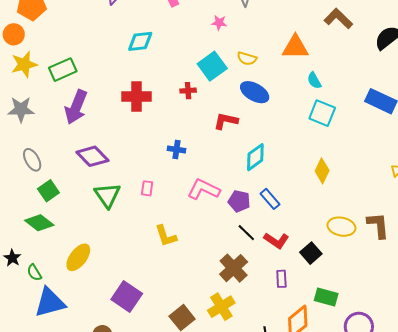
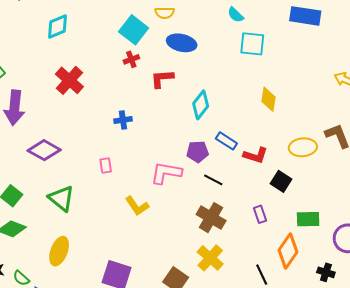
red cross: (188, 91) -> (131, 59), moved
red cross: (136, 97) -> (69, 80), turned -32
pink L-shape: (204, 189) -> (166, 173), moved
green triangle: (107, 195) -> (61, 198), moved
red L-shape: (276, 240) -> (256, 155), moved

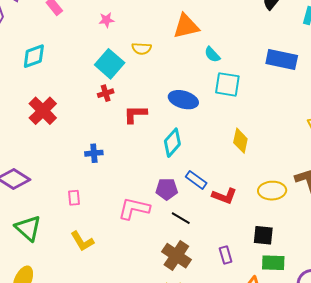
blue ellipse: (182, 43) -> (183, 100), moved
black square: (281, 181) -> (263, 235), moved, turned -30
yellow L-shape: (137, 206) -> (82, 241), moved

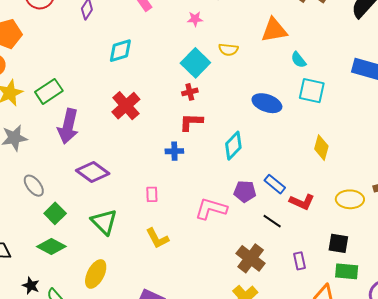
red L-shape: (135, 114) -> (191, 122), moved
cyan diamond: (172, 143) -> (233, 146), moved
black line: (181, 218) -> (272, 221), moved

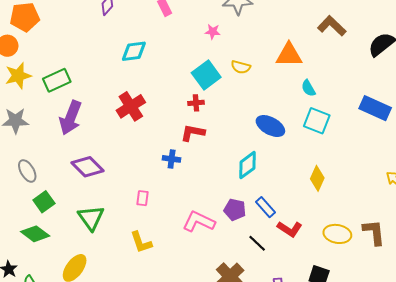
cyan diamond: (233, 146) -> (247, 165), moved

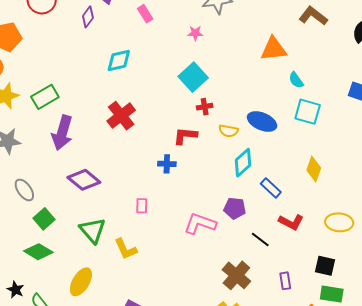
yellow semicircle: (241, 67) -> (229, 131), moved
red cross: (196, 103) -> (205, 107), moved
blue rectangle: (266, 207) -> (271, 188), moved
yellow L-shape: (141, 242) -> (126, 249), moved

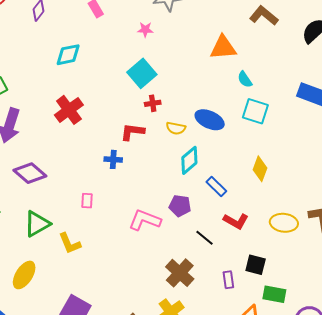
green triangle: (92, 230) -> (37, 224), turned 40
black square: (325, 266) -> (256, 265), moved

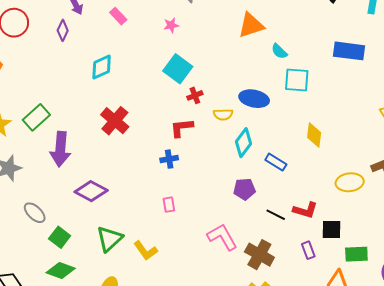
pink rectangle: (87, 201) -> (169, 205), moved
pink L-shape: (145, 220) -> (222, 237), moved, turned 52
red L-shape: (236, 221) -> (305, 210), moved

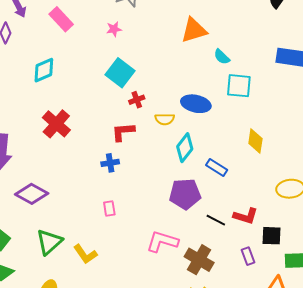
pink rectangle: (118, 16) -> (61, 19), size x1.4
purple pentagon: (244, 189) -> (185, 194), size x1.4
pink L-shape: (222, 237) -> (162, 242), turned -44

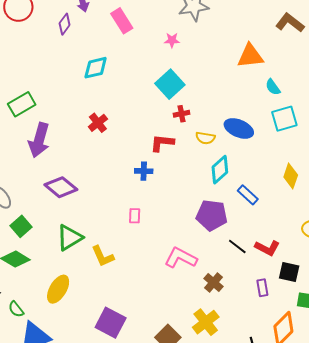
cyan square: (239, 86) -> (284, 119), turned -32
red cross: (56, 124) -> (98, 123), size x0.7
brown cross: (199, 260) -> (214, 282), size x0.7

